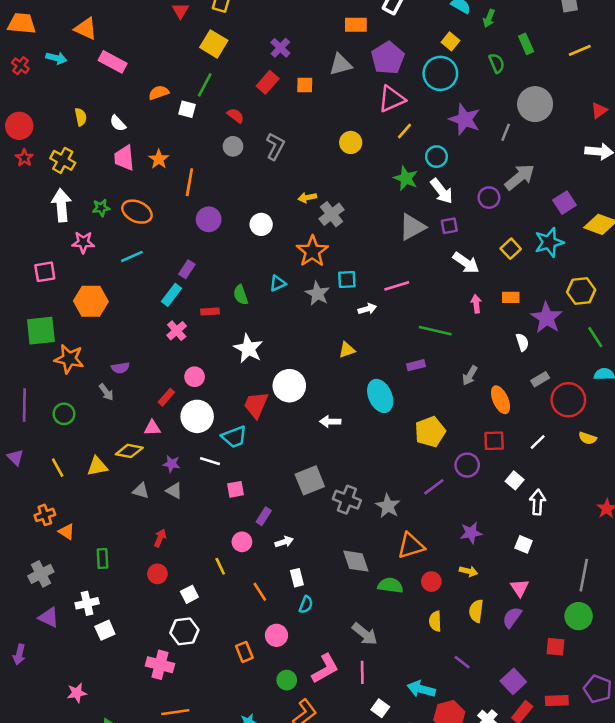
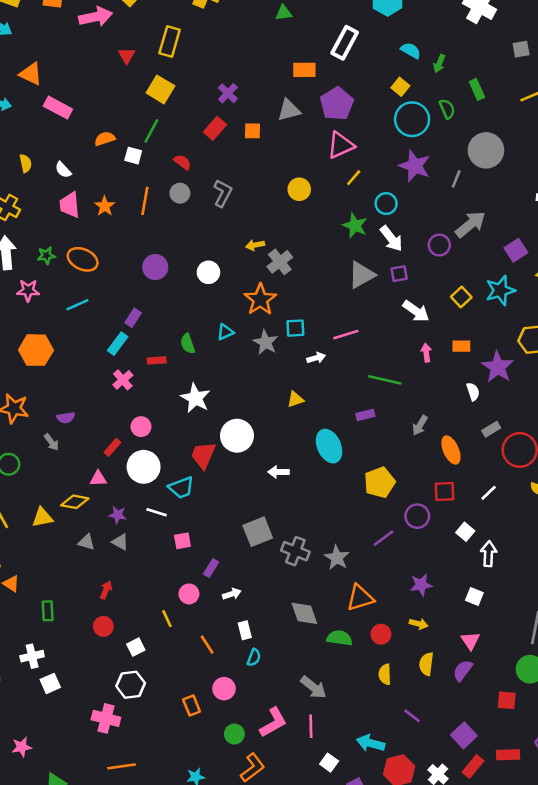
cyan circle: (440, 73) -> (412, 119), moved
orange line: (189, 182) -> (145, 201), moved

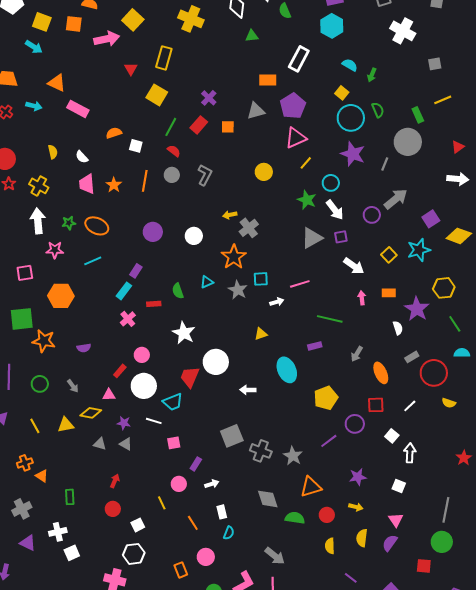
green rectangle: (477, 89) -> (418, 115), moved
green line: (151, 131) -> (171, 127), moved
gray arrow: (51, 442) -> (73, 386), moved

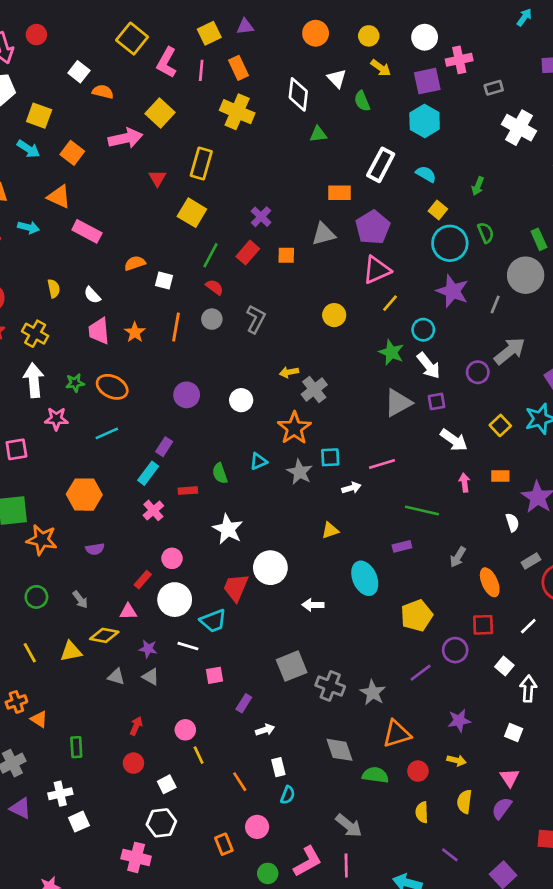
orange square: (74, 24) -> (72, 153), moved, turned 30
cyan semicircle: (350, 65) -> (426, 174), moved
orange hexagon: (61, 296) -> (84, 495), moved
pink circle: (179, 484) -> (185, 730), moved

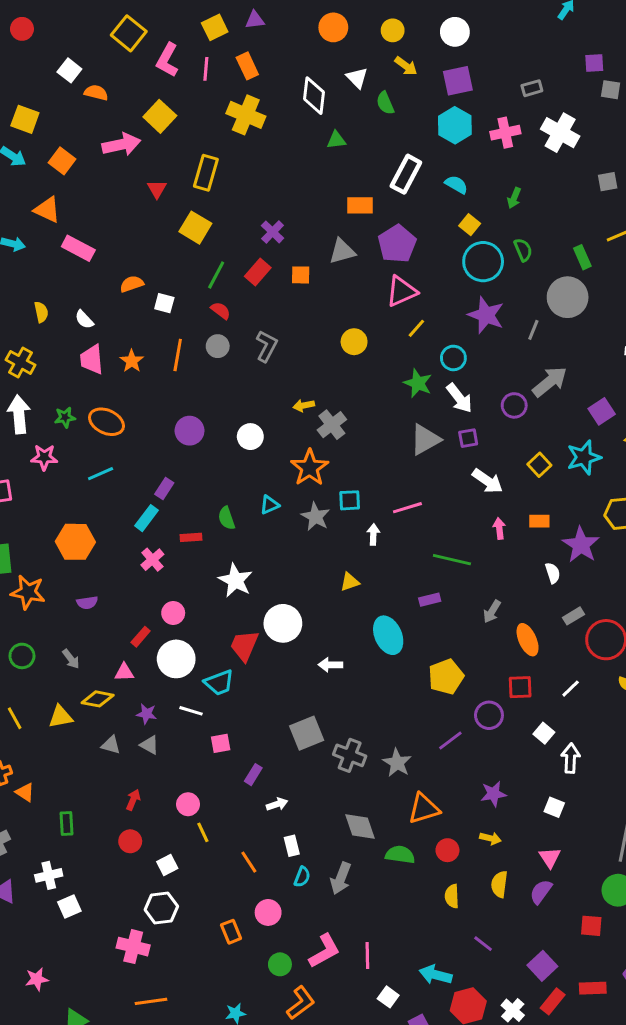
pink cross: (459, 60) -> (505, 133), moved
white arrow: (351, 488) -> (373, 534), turned -72
gray arrow: (349, 826) -> (341, 878), moved, turned 72

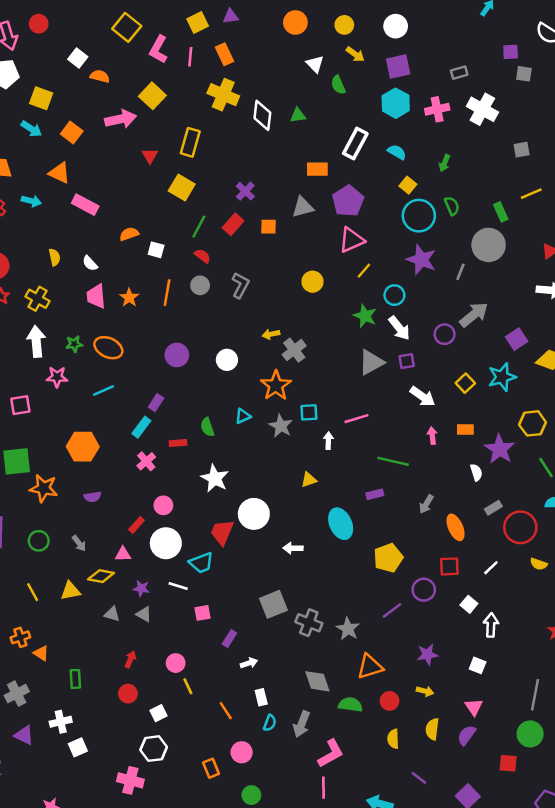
white diamond: (314, 96) -> (262, 115), moved
pink L-shape: (324, 951) -> (331, 753), moved

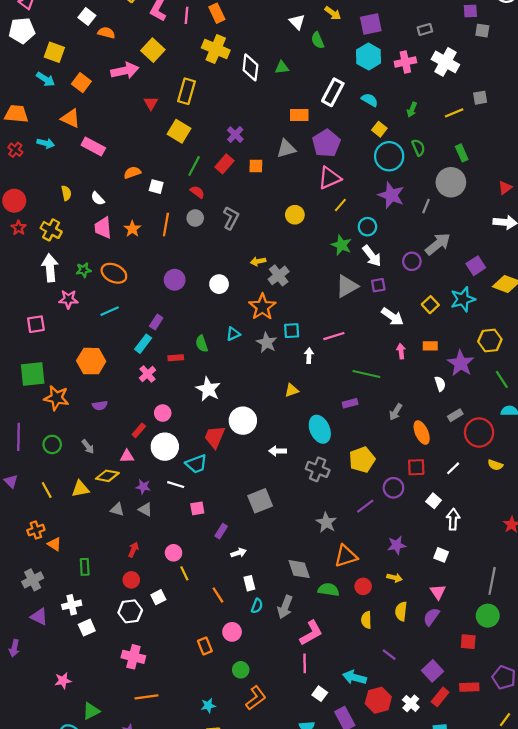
yellow line: (531, 194) -> (454, 113), moved
gray cross: (309, 623) -> (318, 469), moved
white hexagon: (154, 749) -> (130, 611), moved

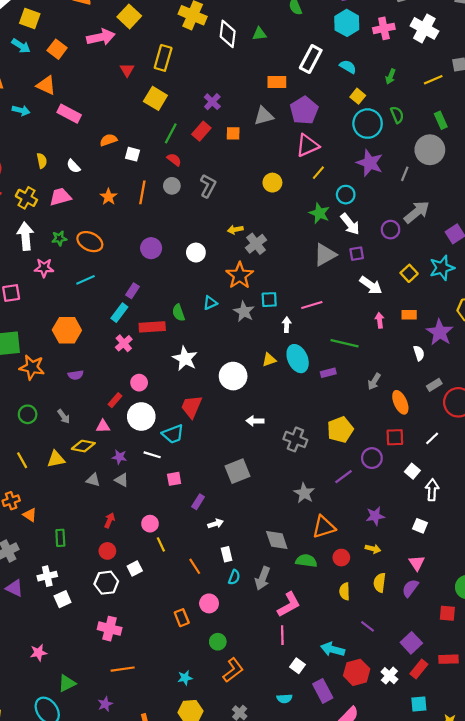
pink trapezoid: (103, 228) -> (60, 197), moved, turned 80
red rectangle: (176, 358) -> (152, 327), size x1.6
white circle: (243, 421) -> (233, 376), moved
cyan ellipse: (320, 429) -> (298, 359), moved

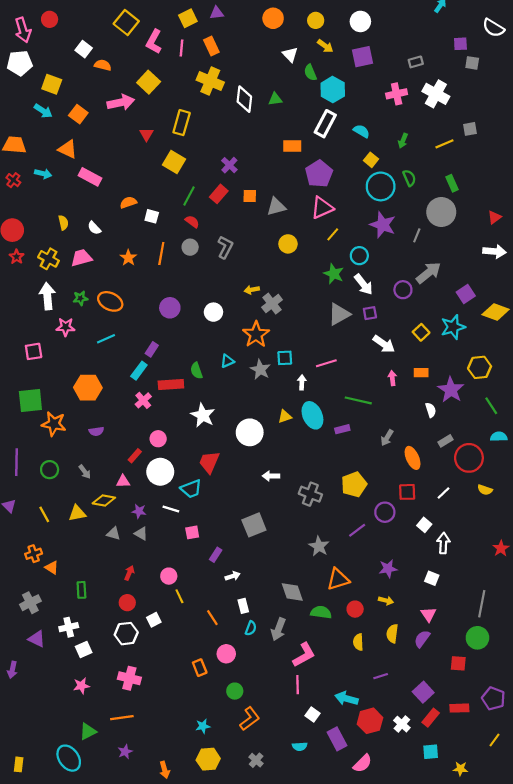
cyan hexagon: (347, 23) -> (333, 90), moved
gray triangle: (264, 116) -> (276, 207), moved
purple line: (368, 626) -> (381, 676), turned -56
pink star: (38, 653) -> (81, 686), moved
orange line: (123, 669) -> (122, 718), moved

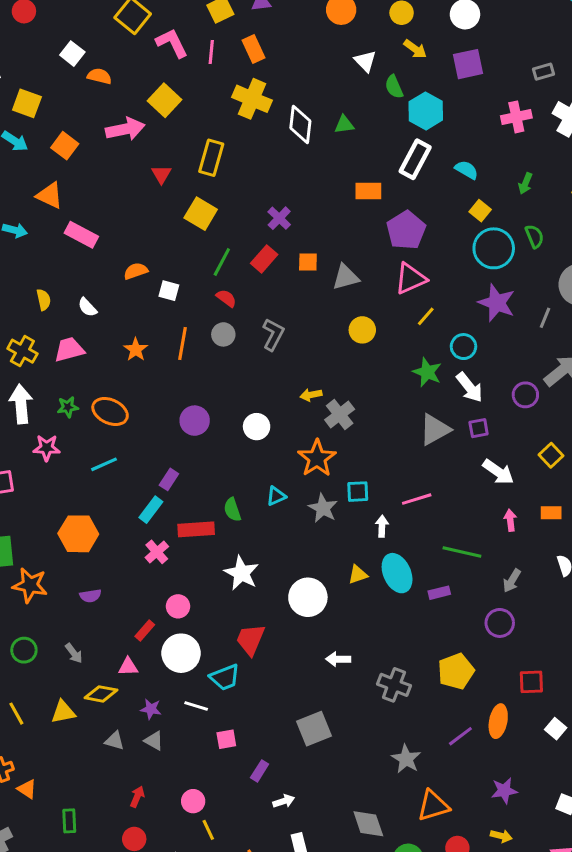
pink L-shape: (154, 42) -> (172, 43), turned 125
gray arrow: (387, 438) -> (512, 581), moved
orange ellipse: (413, 458) -> (498, 721), moved, turned 35
purple circle: (385, 512) -> (500, 623), moved

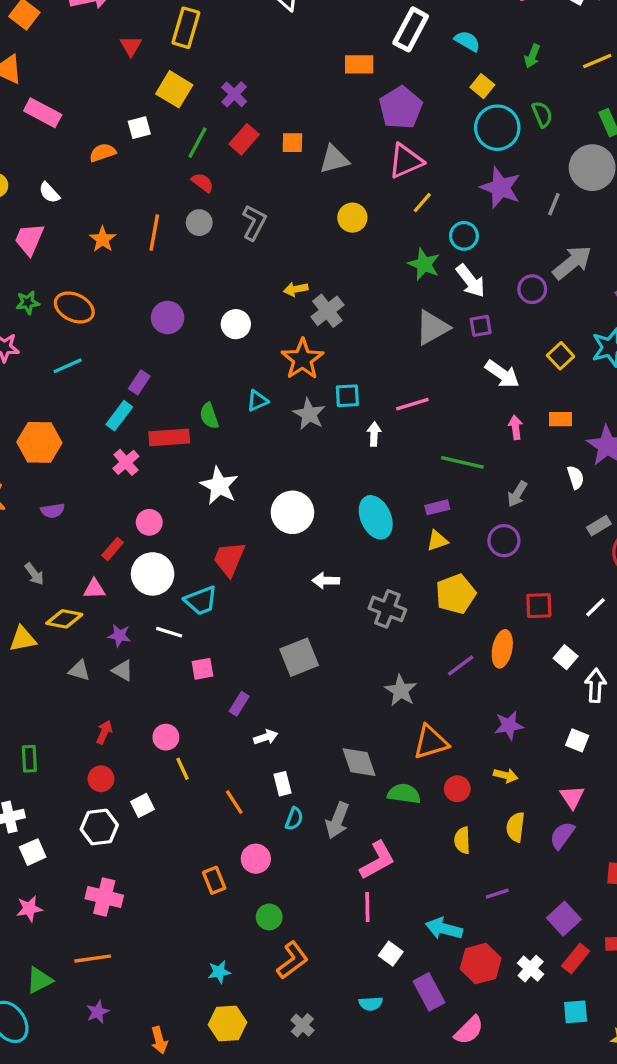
purple cross: (279, 218) -> (234, 94), moved
white square: (169, 291) -> (139, 128), moved, turned -30
pink trapezoid: (69, 350) -> (29, 239), turned -52
cyan ellipse: (397, 573) -> (376, 517), moved
yellow triangle: (358, 575) -> (437, 541), moved

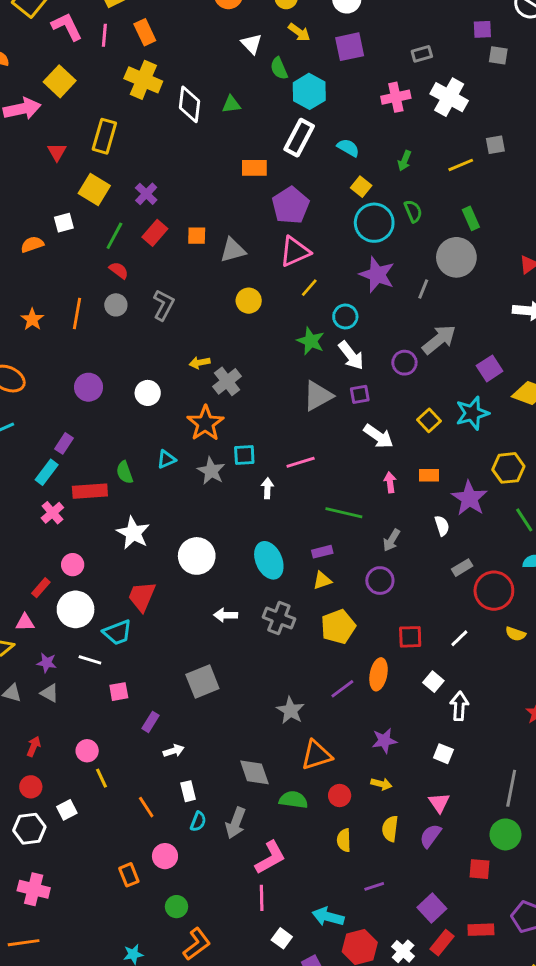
gray cross: (387, 609) -> (279, 618), moved

